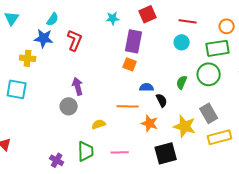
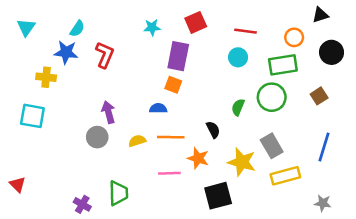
blue semicircle: (147, 87) -> (158, 108), moved
yellow semicircle: (99, 124) -> (137, 141), moved
pink line: (120, 152) -> (169, 173), moved

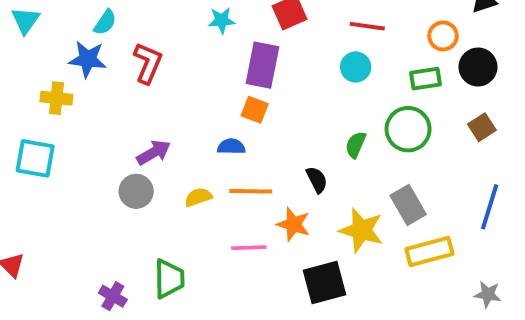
black circle: (331, 52) -> (478, 67), moved
green rectangle: (283, 65) -> (426, 79), size x0.7
purple arrow: (108, 112) -> (154, 152), turned 75

